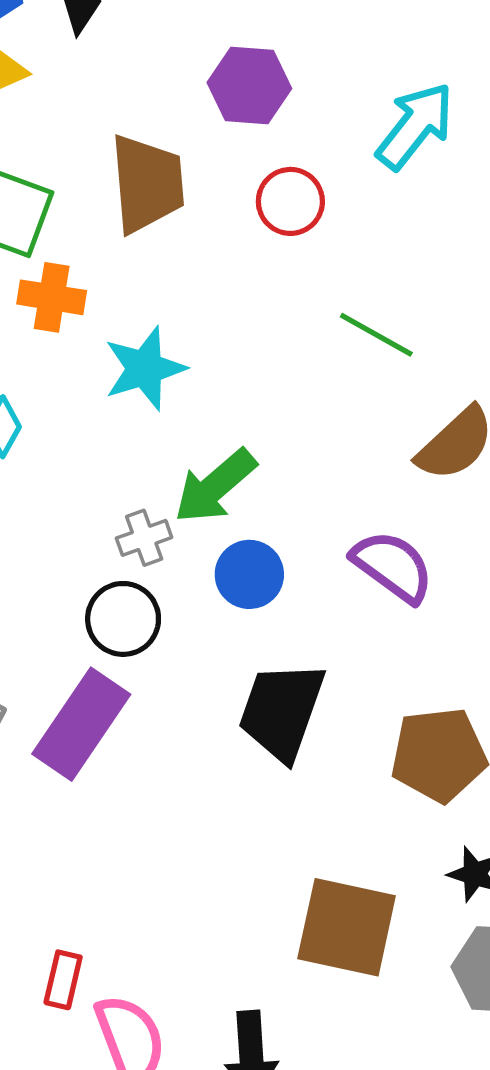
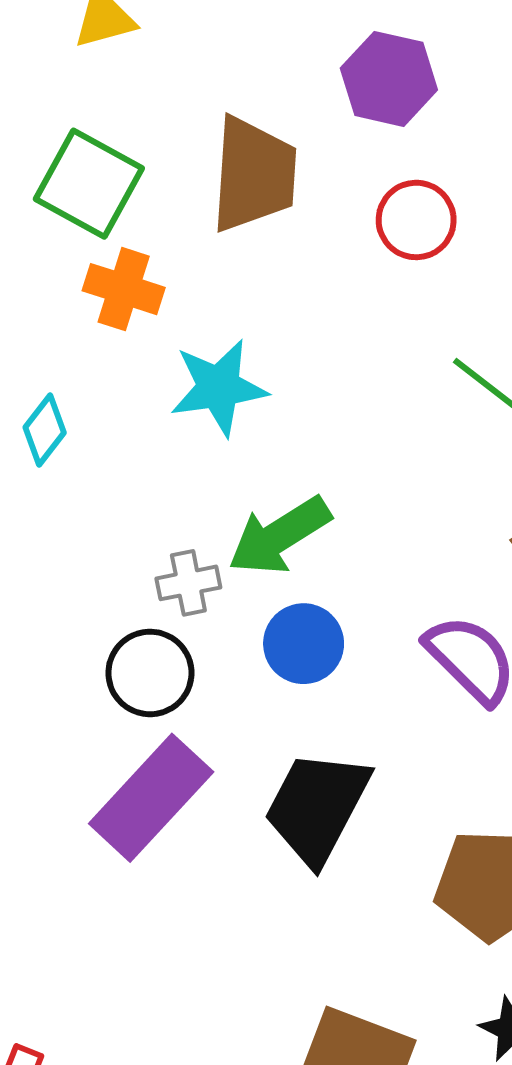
purple rectangle: (81, 724) -> (151, 798), moved

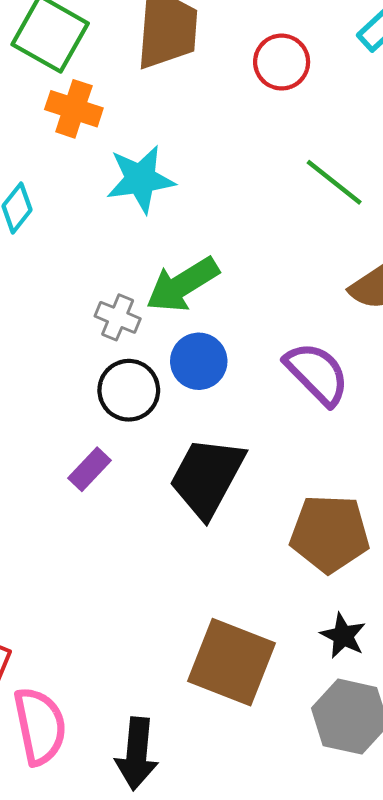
gray cross: (188, 583) -> (118, 317), turned 33
black circle: (150, 673) -> (129, 390), moved
purple rectangle: (151, 798) -> (90, 469), size x0.5

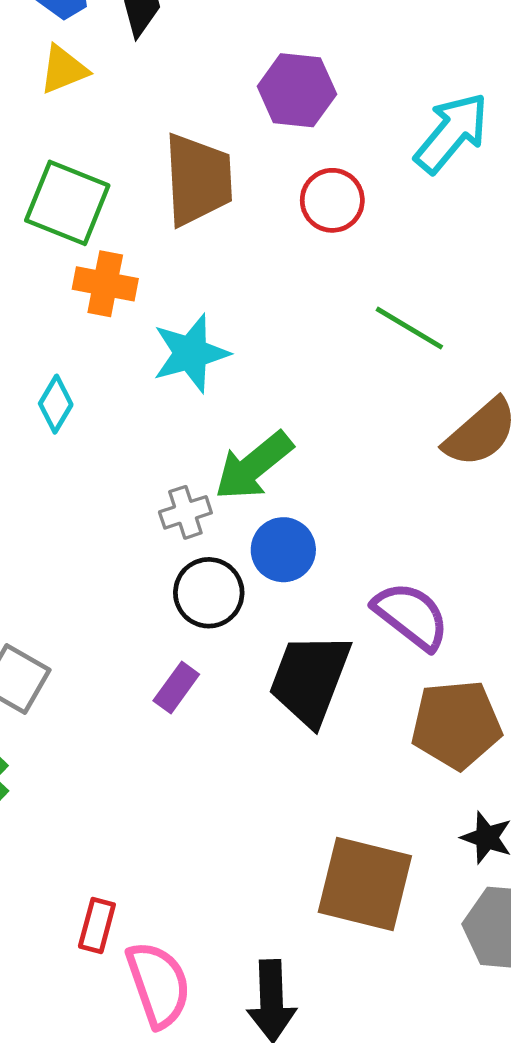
gray cross: (118, 317) -> (185, 512), turned -33
purple semicircle: (317, 374) -> (411, 616), moved

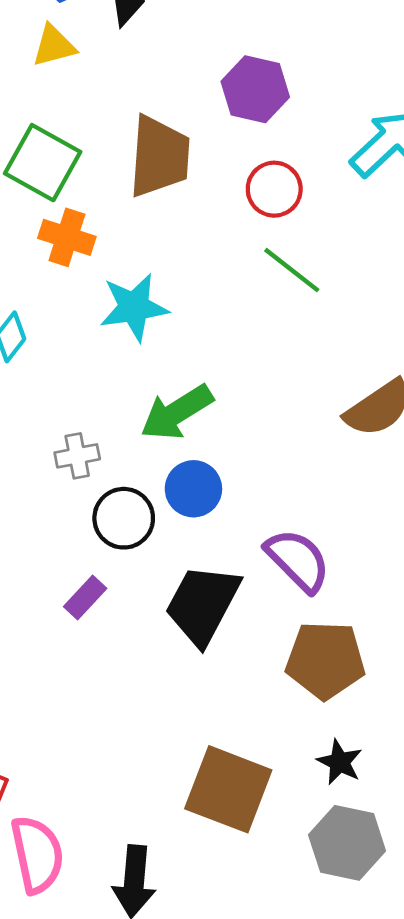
green line: (409, 328) -> (292, 270), moved
gray cross: (185, 512) -> (77, 456), moved

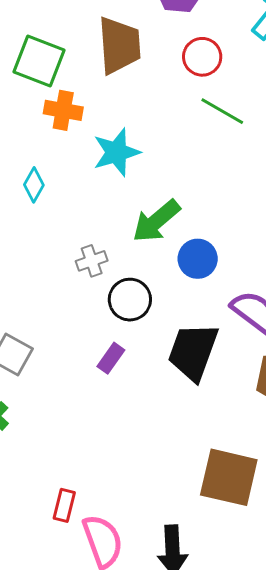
blue circle: (193, 489) -> (198, 259), moved

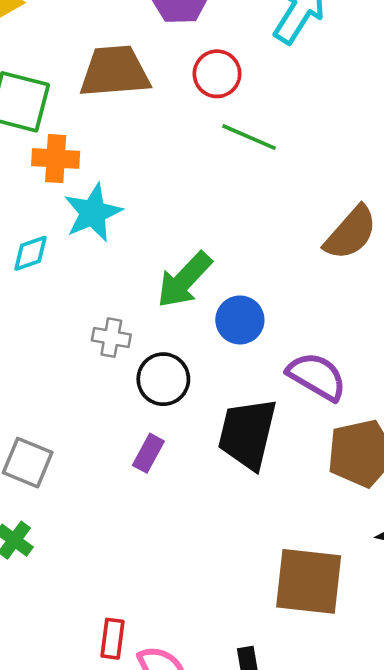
brown trapezoid: (119, 45) -> (115, 72), turned -84
cyan star: (116, 152) -> (93, 213), moved
cyan diamond: (34, 185) -> (30, 253), turned 48
gray cross: (92, 261) -> (111, 338), turned 36

